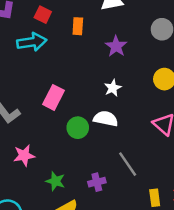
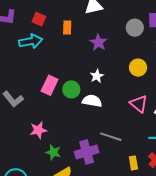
green circle: (78, 128) -> (71, 89), moved
pink star: (24, 155) -> (38, 130), moved
gray line: (128, 164) -> (111, 137), turned -35
purple cross: (97, 182) -> (87, 152), size x1.6

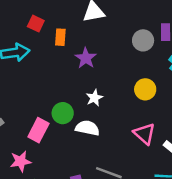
red square: (39, 19) -> (36, 24), moved
purple star: (98, 43) -> (86, 58), moved
pink rectangle: (50, 85) -> (38, 130), moved

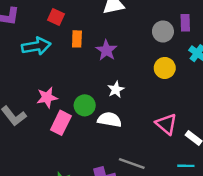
orange rectangle: (60, 37) -> (77, 39), moved
yellow circle: (145, 89) -> (165, 68), moved
pink star: (21, 161) -> (47, 97), moved

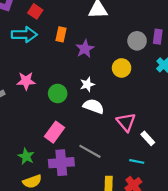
red square: (56, 17) -> (35, 11), moved
yellow circle: (165, 68) -> (122, 68), moved
white semicircle: (110, 120) -> (94, 106), moved
pink rectangle: (61, 123) -> (54, 132), moved

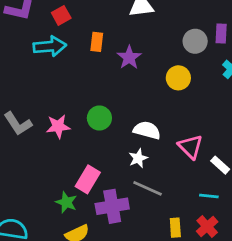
red square: (35, 11) -> (61, 15), turned 32
pink star: (26, 81) -> (58, 126), moved
white star: (87, 84) -> (138, 158), moved
pink rectangle: (54, 132) -> (88, 179), moved

